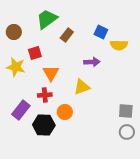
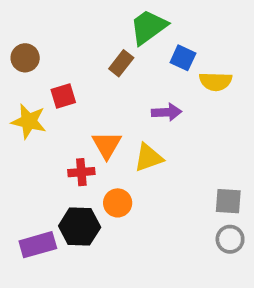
green trapezoid: (47, 19) -> (148, 27), moved
orange triangle: (51, 73) -> (107, 145), moved
purple rectangle: (21, 110) -> (38, 245), moved, turned 36

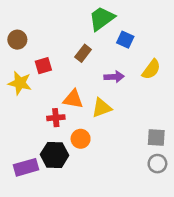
brown rectangle: (121, 63) -> (83, 53), moved
yellow semicircle: (216, 81) -> (151, 69), moved, turned -55
orange triangle: (107, 145) -> (73, 99), turned -50

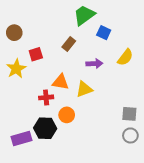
yellow star: (20, 83) -> (16, 69), turned 30

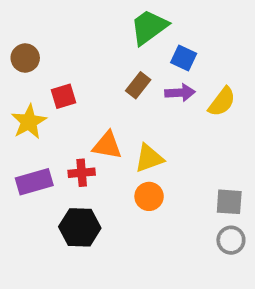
brown rectangle: (69, 44) -> (138, 85), moved
purple arrow: (94, 64) -> (180, 93), moved
orange circle: (67, 115) -> (149, 196), moved
purple rectangle: (21, 139) -> (34, 182), moved

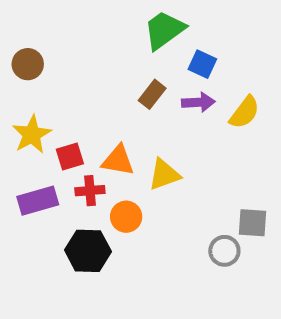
red square: (63, 96) -> (70, 156), moved
orange circle: (149, 196) -> (126, 217), moved
gray circle: (231, 240) -> (224, 251), moved

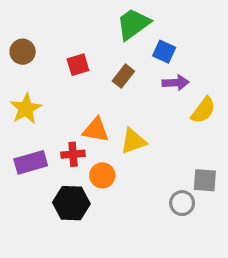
purple arrow: (198, 102) -> (176, 83), moved
yellow semicircle: (245, 112) -> (203, 110), moved
red square: (70, 156) -> (78, 65), moved

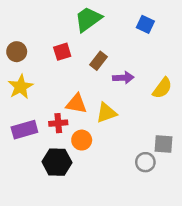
green trapezoid: (133, 24) -> (88, 19), moved
brown circle: (23, 52) -> (17, 52), moved
blue square: (164, 52) -> (145, 24), moved
purple arrow: (176, 83) -> (123, 78), moved

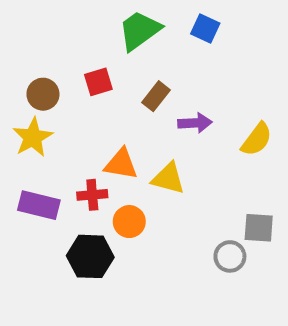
blue square: (145, 24) -> (205, 28), moved
brown circle: (17, 52) -> (43, 94), moved
yellow triangle: (106, 113) -> (168, 178), turned 35
purple rectangle: (24, 130) -> (39, 205), turned 30

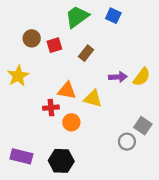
brown circle: (43, 94) -> (32, 38), moved
purple arrow: (195, 123) -> (118, 77), moved
purple rectangle: (39, 205) -> (21, 156), moved
gray square: (259, 228) -> (143, 126), turned 30
black hexagon: (90, 256) -> (61, 161), moved

